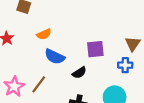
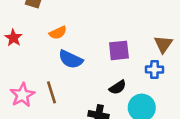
black semicircle: (79, 73) -> (118, 87), moved
brown line: (39, 84) -> (52, 92), turned -54

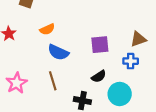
brown triangle: (163, 44) -> (138, 39), turned 35
brown line: (52, 92) -> (53, 81), moved

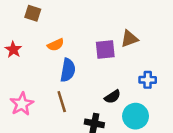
brown triangle: (138, 39) -> (129, 39), moved
purple square: (100, 45) -> (105, 50), moved
blue semicircle: (58, 52) -> (68, 70), turned -105

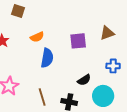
brown triangle: (129, 39) -> (107, 33), moved
brown line: (62, 102) -> (42, 97), moved

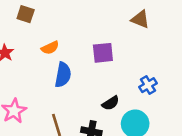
brown triangle: (107, 33) -> (140, 19), moved, turned 42
blue cross: (113, 66) -> (148, 85), turned -32

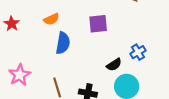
black semicircle: (111, 103) -> (114, 65), moved

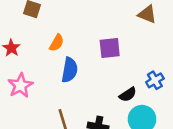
orange semicircle: (51, 19) -> (57, 43), turned -35
pink star: (20, 75) -> (20, 85), moved

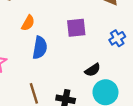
blue cross: (155, 80) -> (117, 38), moved

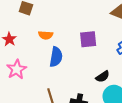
orange semicircle: (28, 23) -> (46, 35), turned 64

